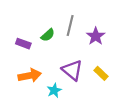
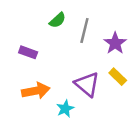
green semicircle: (48, 35) -> (58, 20), moved
yellow rectangle: (101, 73) -> (118, 77), moved

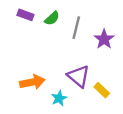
purple rectangle: (28, 52) -> (25, 15), moved
yellow rectangle: (118, 77) -> (102, 90), moved

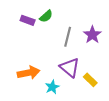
purple rectangle: (25, 15) -> (28, 20), moved
gray line: (76, 28) -> (68, 37), moved

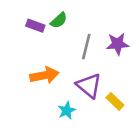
purple star: (92, 35) -> (118, 44), turned 30
orange arrow: (29, 73) -> (44, 75), moved

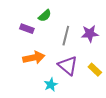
purple rectangle: (35, 26) -> (27, 29), moved
yellow rectangle: (115, 101) -> (95, 70), moved

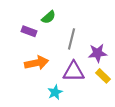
purple star: (90, 34) -> (98, 53), moved
purple triangle: (68, 66) -> (74, 72), turned -40

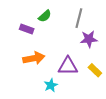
gray line: (71, 39) -> (79, 18), moved
purple star: (98, 53) -> (89, 39), moved

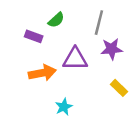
purple triangle: (68, 66) -> (75, 59), moved

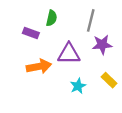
green semicircle: (56, 20) -> (52, 18), turned -35
cyan star: (64, 107) -> (78, 86), moved

